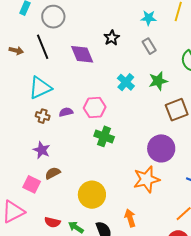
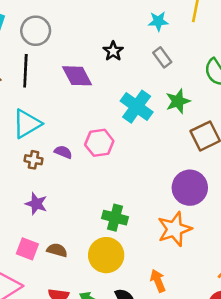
black line: (43, 47) -> (25, 71), turned 30
cyan cross: (126, 82) -> (137, 107), size x1.4
purple semicircle: (66, 112) -> (63, 152), turned 40
green cross: (104, 136) -> (115, 218), moved
brown semicircle: (53, 173) -> (57, 250), moved, turned 49

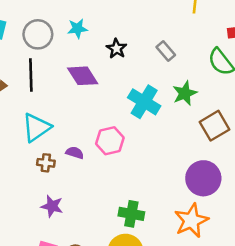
cyan star: (158, 21) -> (77, 29), moved

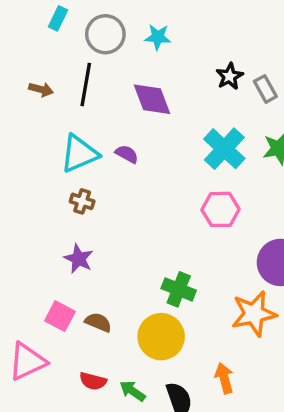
black star: (117, 49) -> (230, 76), moved
pink hexagon: (110, 141) -> (220, 209), moved
purple semicircle: (75, 153) -> (127, 154), moved

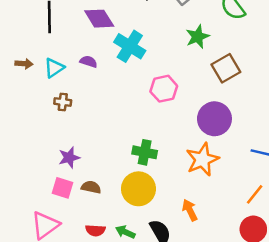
brown arrow: (41, 89) -> (24, 64), moved
cyan cross: (224, 149) -> (130, 46), moved
cyan triangle: (79, 153) -> (54, 68), size x0.7
purple star: (79, 259) -> (69, 158), moved, turned -30

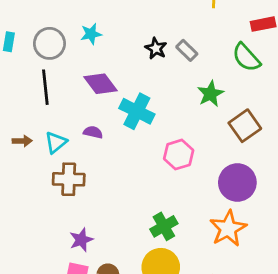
brown cross: (63, 102) -> (69, 179), size x1.6
green cross: (145, 152) -> (164, 226), turned -35

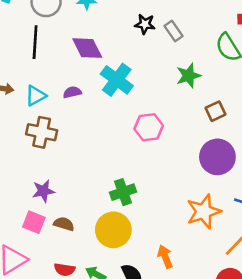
black star: (156, 48) -> (145, 24), turned -30
brown square: (245, 126) -> (215, 111), size x0.7
purple semicircle: (93, 132) -> (72, 92), turned -36
purple circle: (237, 183) -> (217, 157), moved
orange star: (228, 228) -> (204, 212), moved

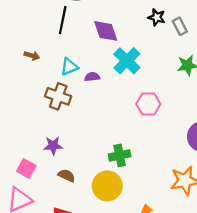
purple semicircle: (72, 92) -> (92, 77), moved
cyan triangle: (36, 96) -> (69, 67), moved
pink square: (34, 222) -> (26, 168), moved

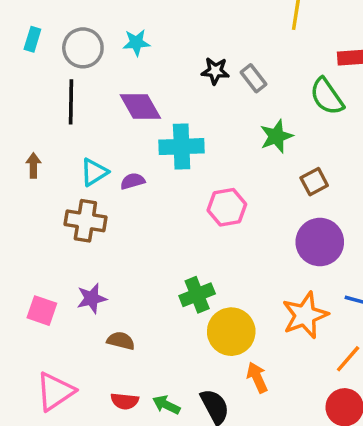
brown arrow: (32, 56) -> (33, 166), turned -96
cyan cross: (127, 61) -> (182, 147), turned -36
pink square: (26, 168) -> (42, 311), moved
yellow circle: (107, 186) -> (231, 332), moved

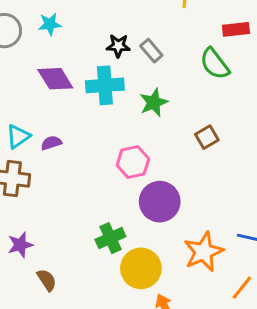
green star: (276, 136) -> (154, 103), moved
cyan cross: (182, 147) -> (105, 85), moved
purple circle: (320, 242) -> (160, 202), moved
brown semicircle: (121, 341) -> (47, 280), turned 45

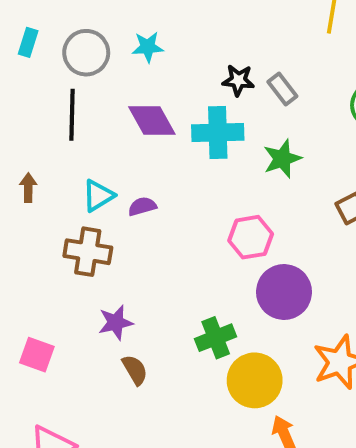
purple star: (20, 245) -> (116, 323), moved
brown semicircle: (47, 280) -> (135, 370), moved

